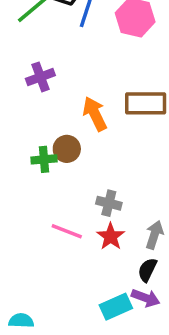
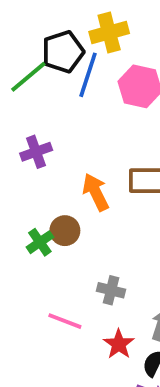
green cross: (44, 159) -> (40, 242), turned -30
red star: (111, 237) -> (119, 344), moved

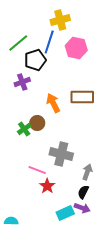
black pentagon: (63, 52) -> (35, 60), moved
gray cross: (111, 290) -> (61, 154), size x1.6
red star: (119, 344) -> (47, 186), moved

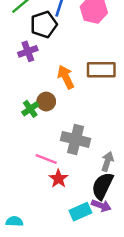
black semicircle: (83, 192) -> (102, 186), size x1.6

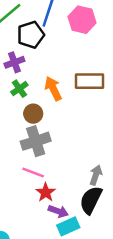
green cross: (30, 109) -> (19, 89), moved
gray cross: (76, 139) -> (36, 141), moved, turned -32
purple arrow: (101, 206) -> (58, 211), moved

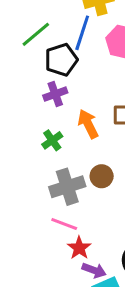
purple cross: (14, 62) -> (55, 94), moved
green cross: (19, 89) -> (52, 140), moved
brown circle: (33, 114) -> (102, 176), moved

